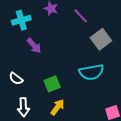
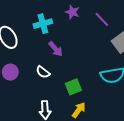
white semicircle: (16, 79) -> (43, 72), moved

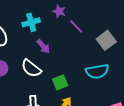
purple line: (102, 19) -> (76, 26), moved
white semicircle: (43, 72) -> (31, 68), size x1.5

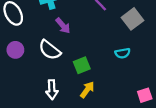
cyan semicircle: (97, 71) -> (123, 53), size x0.6

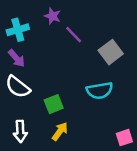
purple arrow: (63, 26) -> (17, 58), moved
cyan semicircle: (123, 53) -> (100, 90), size x1.5

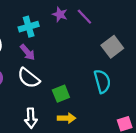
purple line: (74, 35) -> (84, 17), moved
cyan semicircle: (100, 90) -> (102, 81), turned -95
yellow arrow: (60, 131) -> (67, 118), turned 54

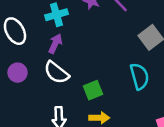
purple arrow: (28, 52) -> (55, 44), turned -114

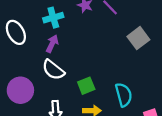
purple circle: (18, 73) -> (20, 90), moved, size x1.5
cyan semicircle: (139, 76) -> (124, 95), moved

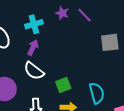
gray square: (138, 38) -> (110, 42), turned 30

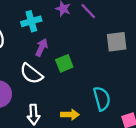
purple arrow: (33, 48) -> (42, 47), moved
green square: (63, 85) -> (64, 63), moved

